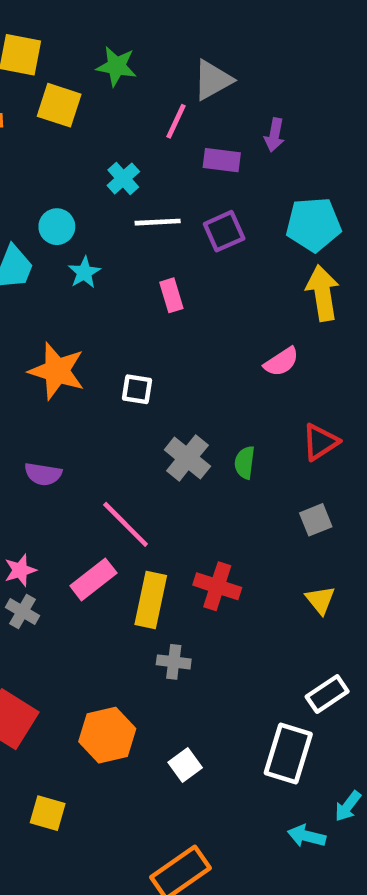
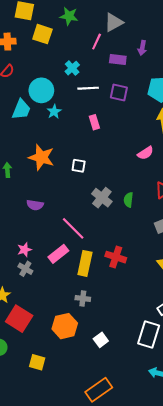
cyan circle: (57, 227) -> (41, 90), size x1.5
purple square: (224, 231) -> (119, 92), turned 36
gray cross: (174, 662) -> (83, 298), moved

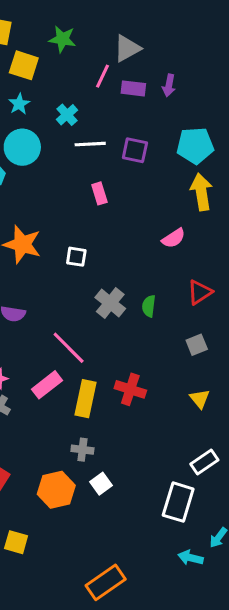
purple rectangle: (118, 60) -> (133, 88), moved
cyan star: (54, 112) -> (19, 104), moved
white square: (101, 340) -> (101, 484), moved

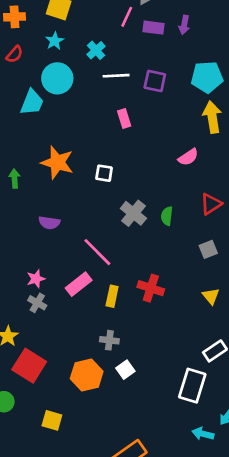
yellow rectangle: (86, 399) -> (112, 296), size x0.7

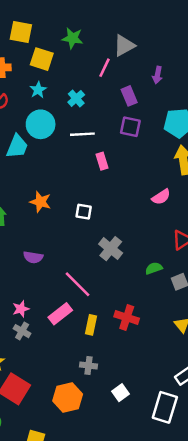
purple rectangle: (153, 28) -> (129, 96), moved, turned 60
white line: (116, 76) -> (82, 134), moved
orange star: (57, 163) -> (41, 202), size x0.7
green semicircle: (167, 216) -> (154, 268), moved, turned 63
white square: (125, 370) -> (121, 393), moved

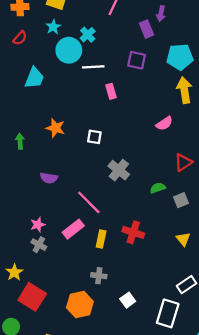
purple rectangle: (129, 96) -> (147, 29), moved
cyan circle: (41, 124) -> (69, 50), moved

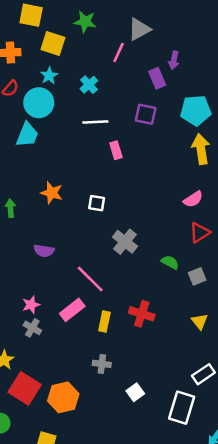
cyan circle: (69, 50) -> (39, 103), moved
pink semicircle: (164, 124) -> (193, 199), moved
green semicircle: (158, 188) -> (170, 262), turned 48
orange hexagon: (80, 305) -> (63, 397), moved

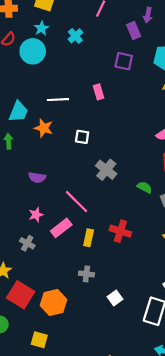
white line: (95, 122) -> (58, 100), moved
cyan trapezoid: (27, 135) -> (18, 112), moved
pink star: (31, 305) -> (36, 215), moved

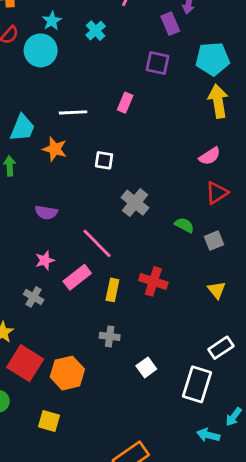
pink rectangle: (98, 92) -> (125, 103), turned 40

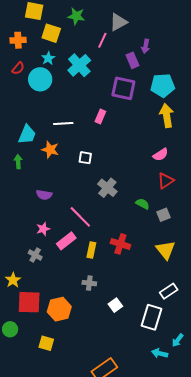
cyan cross: (96, 31) -> (79, 65), size x1.6
purple square: (158, 63) -> (123, 88), size x1.4
yellow triangle: (217, 290) -> (166, 250), size x1.5
red square: (25, 363) -> (29, 302), turned -30

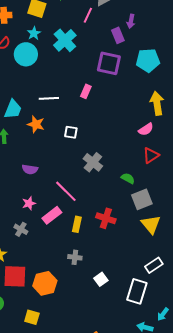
yellow arrow: (167, 115) -> (157, 103), moved
gray square: (164, 215) -> (142, 199), moved, size x1.5

